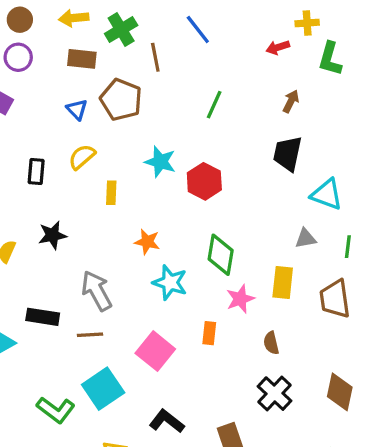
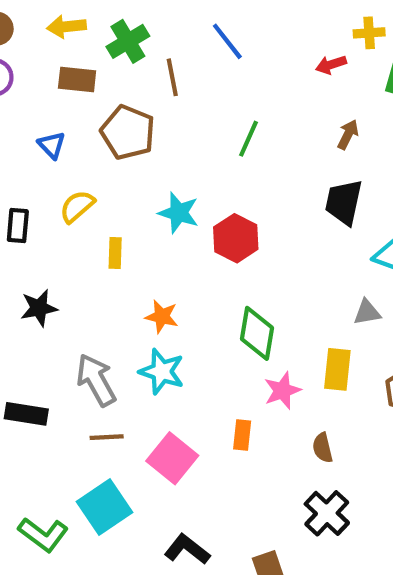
blue triangle: (77, 109) -> (52, 145), moved
cyan star: (170, 283) -> (162, 372), moved
brown line: (90, 335) -> (107, 437), moved

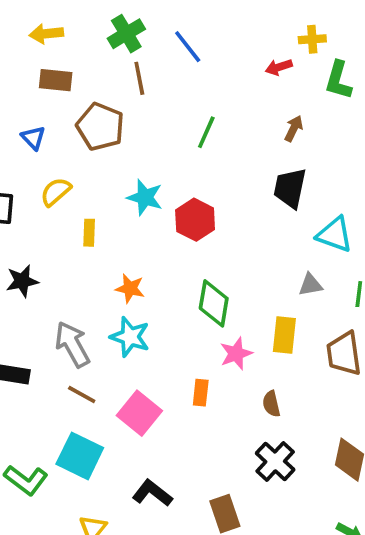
green cross: (128, 41) -> (126, 34), moved
brown line: (107, 437) -> (82, 395), turned 32
cyan square: (105, 507) -> (80, 456), turned -30

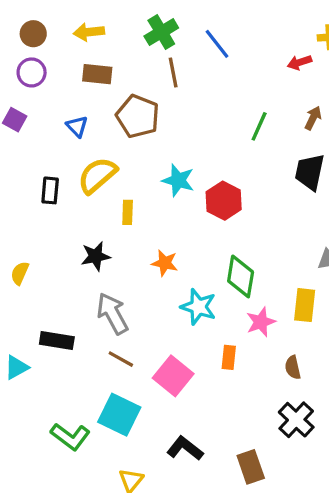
green line: (206, 132) -> (259, 126), moved
yellow semicircle: (56, 192) -> (97, 175), size x1.4
black star: (22, 281) -> (96, 256), moved
cyan star: (130, 337) -> (198, 307), moved

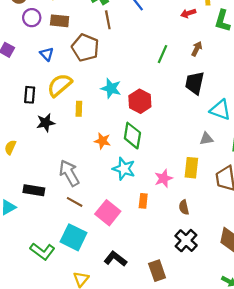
purple circle: (32, 72) -> (32, 18), moved
black star: (96, 256) -> (46, 123), moved
green diamond: (241, 276) -> (132, 136), moved

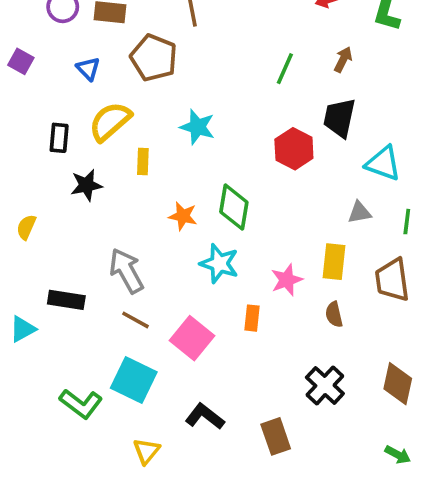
red hexagon: (140, 101) -> (294, 149), moved
brown semicircle: (184, 207) -> (334, 314), moved

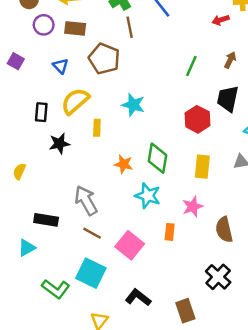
yellow rectangle: (334, 262) -> (202, 167), moved
brown semicircle: (334, 314) -> (224, 230), size x1.5
cyan triangle: (23, 329) -> (27, 248), moved

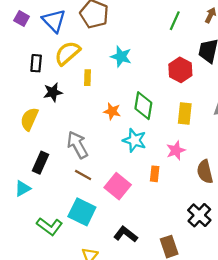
purple square: (16, 61) -> (22, 18), moved
blue triangle: (61, 66) -> (54, 21), size x1.6
yellow semicircle: (19, 171) -> (29, 119), moved, size x1.5
black rectangle: (46, 220) -> (41, 163), turned -75

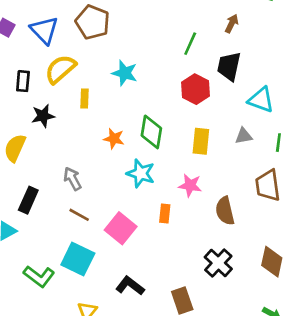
green line: (175, 21) -> (190, 44), moved
gray arrow: (77, 145) -> (72, 179), size x0.7
pink star: (176, 150) -> (190, 185), turned 30

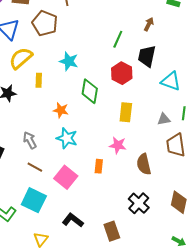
green diamond: (151, 132) -> (90, 91), moved
gray triangle: (244, 136) -> (164, 119), moved
cyan star: (141, 173) -> (67, 138), moved

